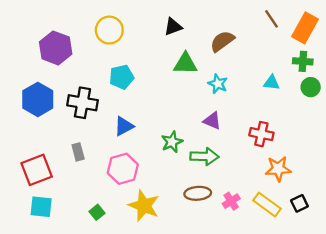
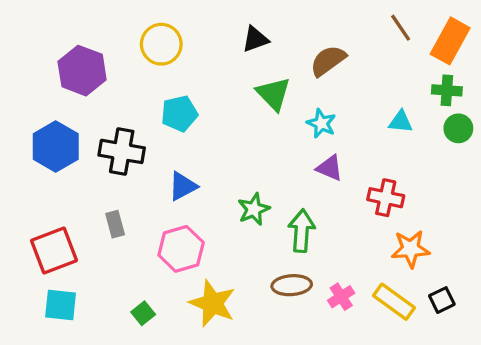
green triangle: (185, 64) -> (274, 94), turned 45
purple triangle: (212, 121) -> (330, 168), moved
green arrow: (204, 156) -> (302, 231), turned -88

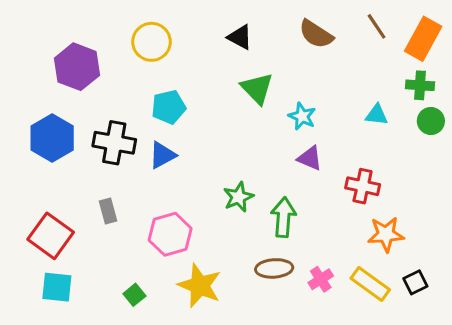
black triangle: (255, 39) -> (240, 37), turned 48
brown semicircle: (328, 61) -> (316, 34), moved, turned -111
blue triangle: (183, 186) -> (162, 155), moved
red square: (54, 251) -> (51, 236), turned -33

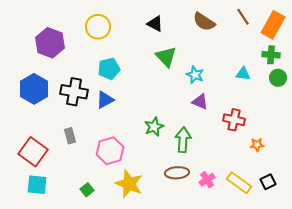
orange star: (386, 234) -> (257, 145), moved, size x0.6

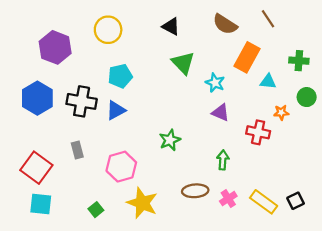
orange rectangle: (273, 25) -> (247, 57), moved
green circle: (278, 78) -> (307, 97), moved
green arrow: (183, 140) -> (223, 160), moved, size x0.7
orange star: (257, 145) -> (281, 112), moved

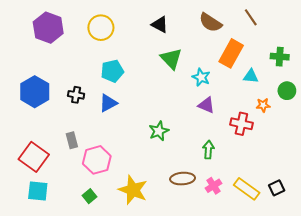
purple hexagon: (55, 47) -> (48, 28), moved
black cross: (82, 101) -> (76, 95), size x0.6
pink hexagon: (121, 167) -> (97, 160), moved

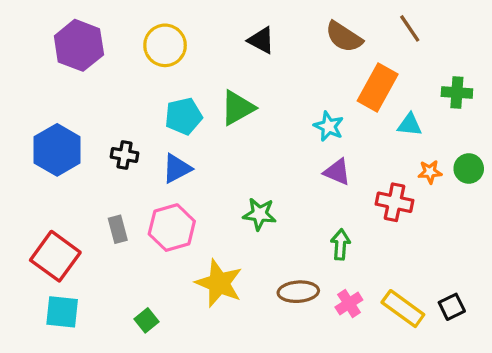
green triangle: (171, 59) -> (238, 108), moved, turned 45
green circle: (287, 91) -> (469, 169), moved
green star: (159, 131) -> (259, 214), turned 30
pink hexagon: (97, 160) -> (172, 228), moved
yellow star: (133, 190) -> (219, 283), moved

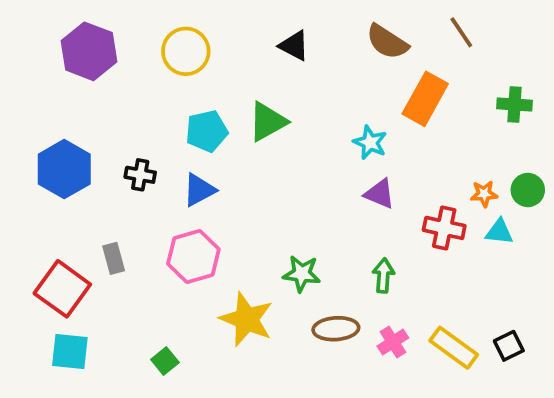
cyan triangle: (410, 125) -> (499, 232), moved
green star: (259, 214) -> (302, 274), moved
gray rectangle: (118, 229) -> (114, 258), moved

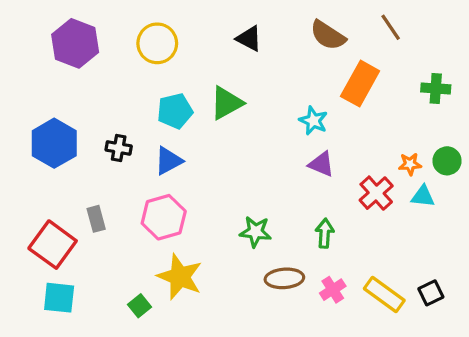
red cross: (444, 228) -> (376, 193), turned 36
yellow star: (247, 319) -> (180, 277), moved

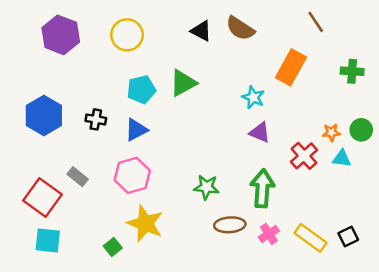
brown semicircle: (328, 35) -> (240, 28), moved
gray rectangle: (96, 219) -> (78, 177), turned -36
green arrow: (325, 233) -> (262, 188), size x1.6

